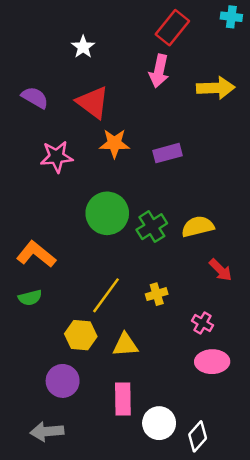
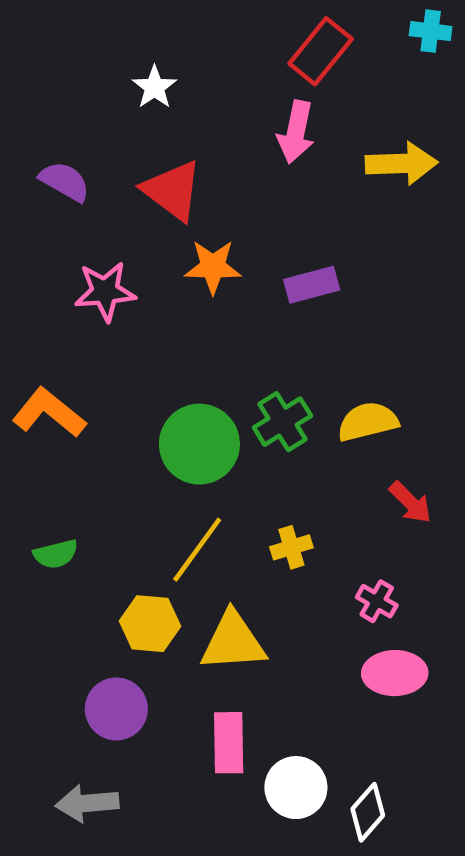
green circle: (107, 213) -> (199, 444), moved
orange L-shape: (36, 254) -> (49, 413), moved
yellow triangle: (125, 345) -> (233, 642), size x1.4

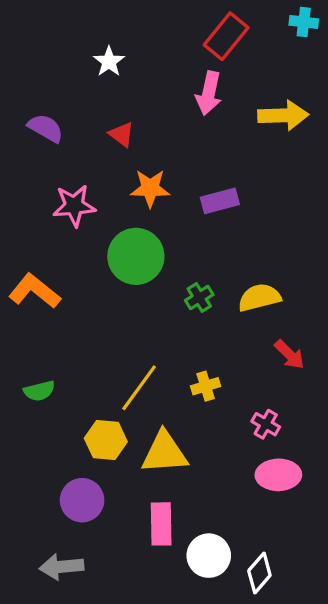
red triangle: (172, 190) -> (122, 134), size x0.6
green cross: (282, 422) -> (199, 298), size x0.7
green circle: (199, 444) -> (136, 256), moved

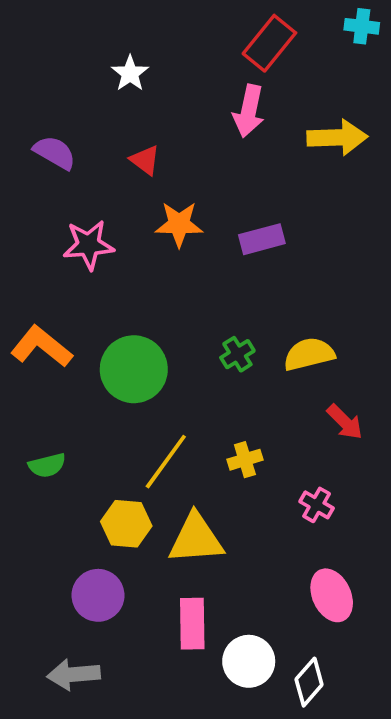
green circle: (136, 256) -> (134, 369), moved
pink ellipse: (278, 475) -> (332, 595), moved, turned 66

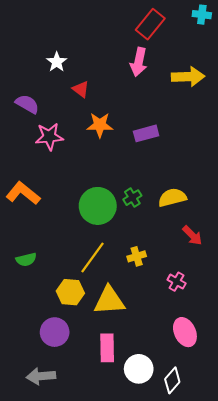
white star: (130, 73) -> (57, 62), moved
purple semicircle: (55, 153) -> (27, 104), moved
green circle: (134, 369) -> (98, 206), moved

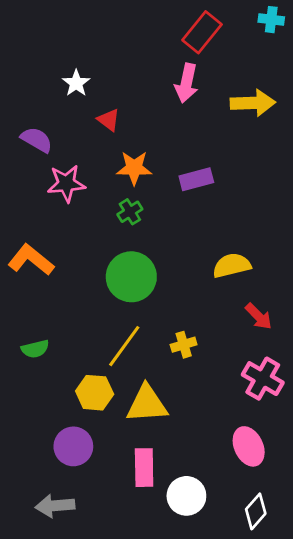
green cross: (132, 198) -> (130, 212), moved
pink cross: (177, 282) -> (263, 379), moved, size x1.6
white diamond: (172, 380) -> (256, 511), moved

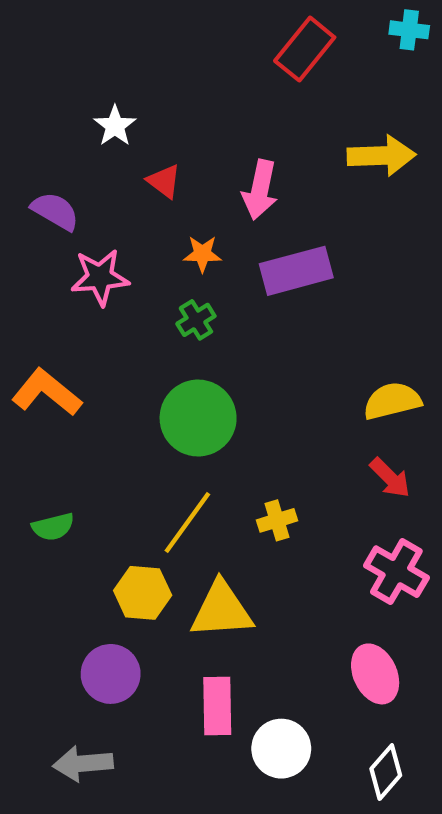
pink arrow: (186, 83) -> (260, 190), moved
orange star: (134, 168) -> (202, 254), size x0.7
purple rectangle: (196, 179) -> (296, 271), size x1.4
yellow semicircle: (232, 265) -> (392, 401), moved

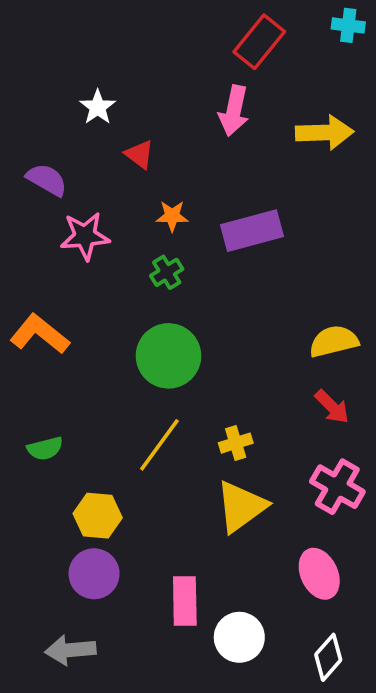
pink arrow: (260, 190) -> (234, 111), moved
yellow hexagon: (143, 593) -> (98, 516), moved
yellow triangle: (222, 610) -> (241, 507), moved, turned -32

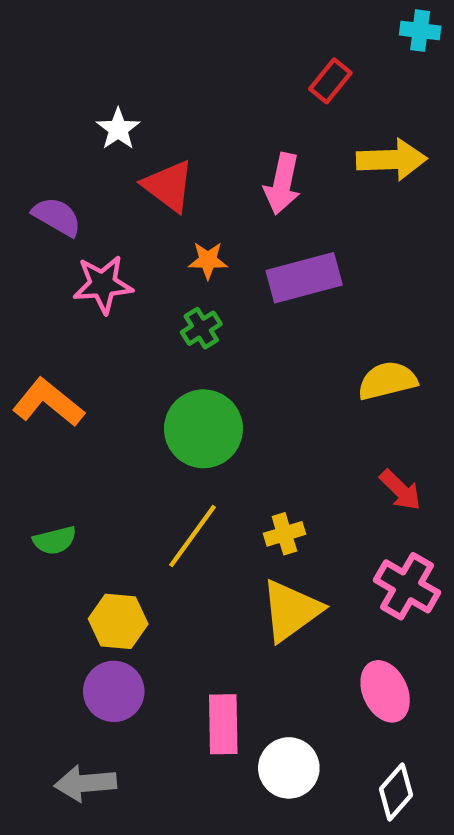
red rectangle: (259, 42) -> (330, 81), moved, size x0.7
pink arrow: (234, 111) -> (282, 184), moved
red triangle: (139, 154) -> (168, 186), size x1.5
yellow semicircle: (334, 341) -> (387, 381), moved

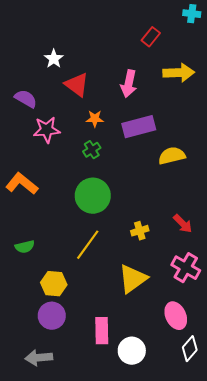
yellow semicircle: (387, 381) -> (172, 156), moved
yellow cross: (284, 534) -> (140, 231), moved
white diamond: (396, 792) -> (190, 349), moved

